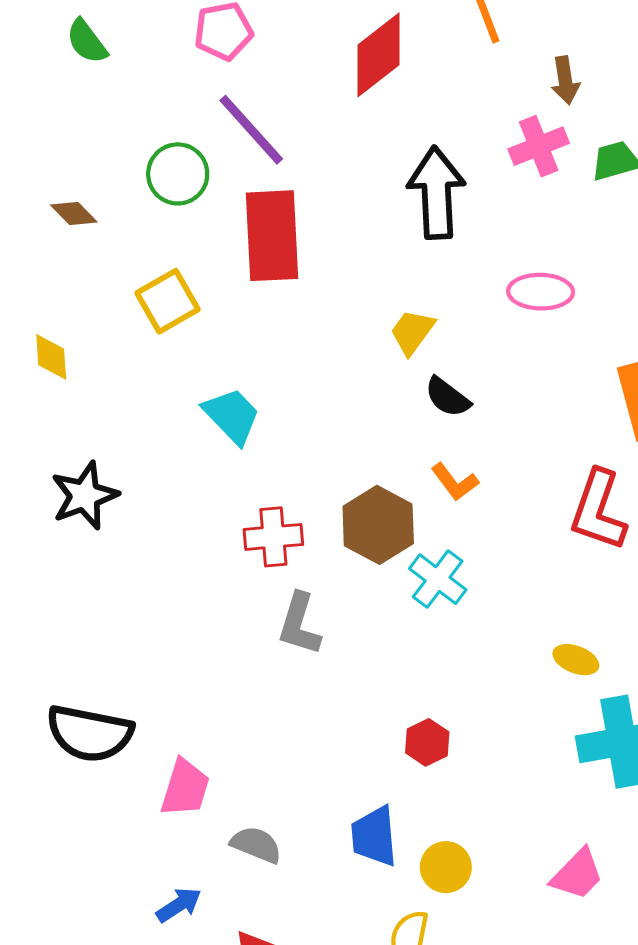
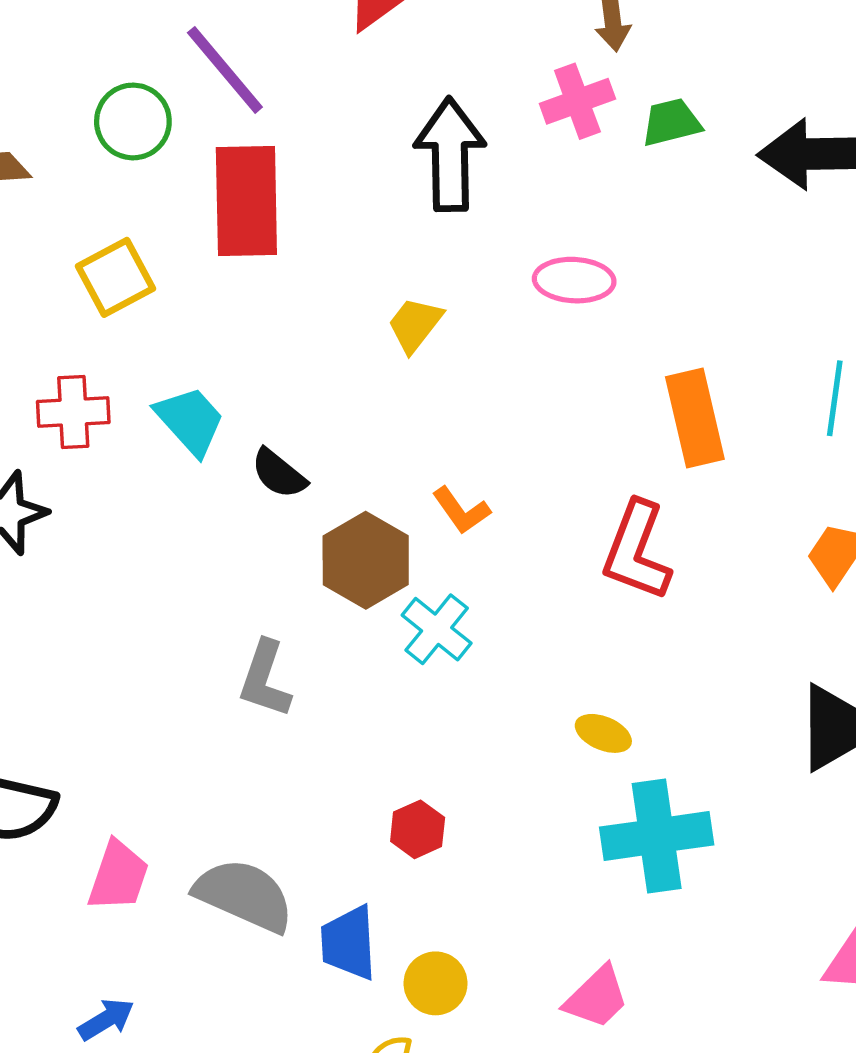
black semicircle: (447, 397) -> (279, 474), moved
red cross: (273, 537) -> (73, 412), moved
gray semicircle: (256, 845) -> (244, 895), moved, size x1.6

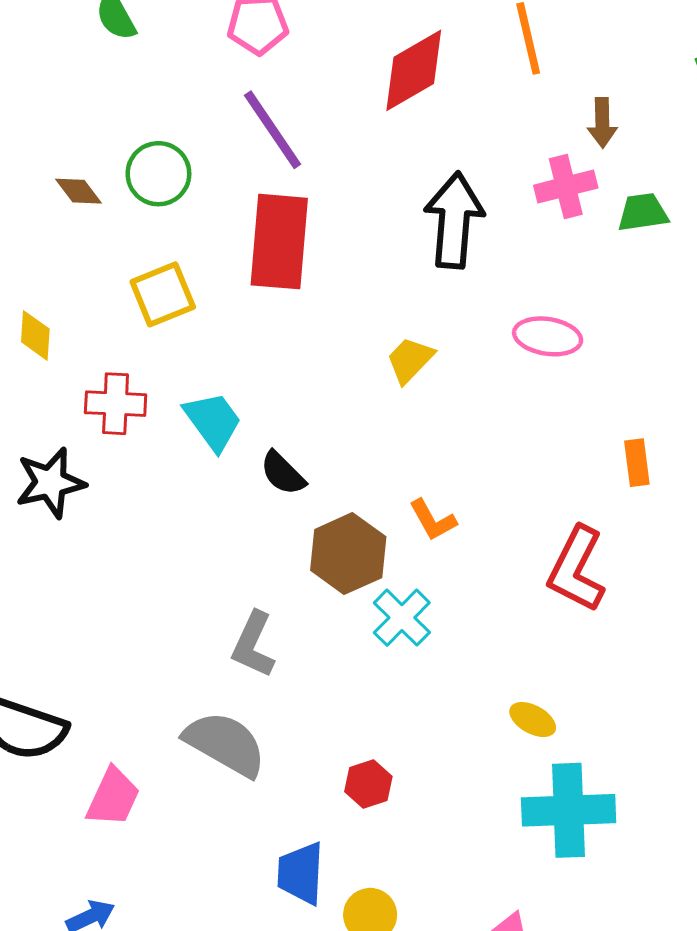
green circle: (133, 121) -> (158, 174), moved
orange rectangle: (695, 418) -> (637, 463), size x0.6
gray semicircle: (244, 895) -> (225, 744), moved

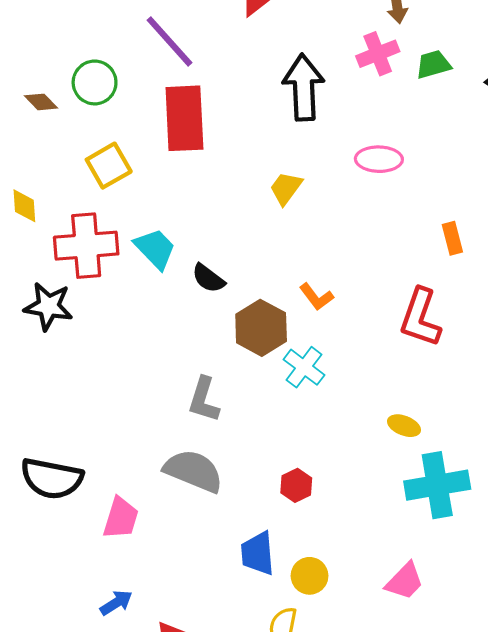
red cross: (116, 404) -> (86, 246), size x1.5
black star: (50, 483) -> (48, 306), turned 30

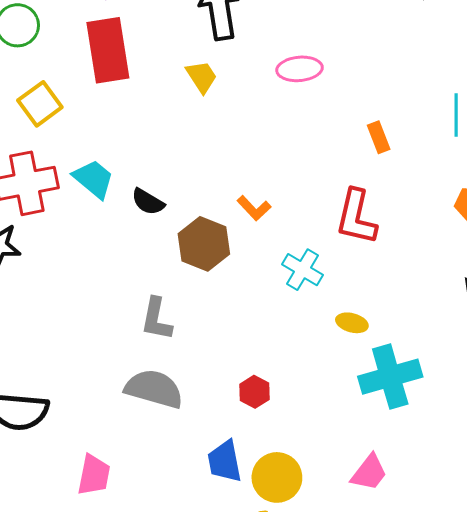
yellow trapezoid: (286, 188) -> (202, 77), moved, turned 117
cyan cross: (304, 367) -> (303, 270), moved
pink trapezoid: (121, 518) -> (94, 475), moved
yellow circle: (310, 576) -> (277, 477), size x1.4

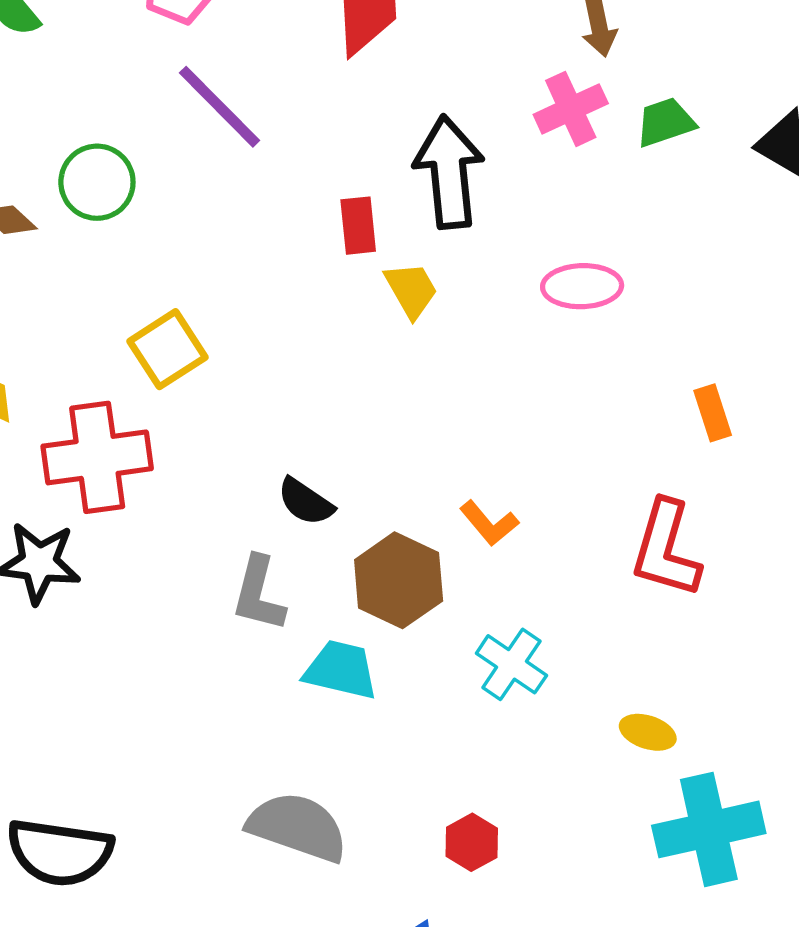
red rectangle: (108, 50) -> (358, 226), moved, size x0.5
yellow square: (40, 104) -> (167, 349), moved
cyan trapezoid: (94, 179) -> (341, 670), moved, turned -30
cyan cross: (303, 270) -> (511, 664), moved
gray L-shape: (156, 319) -> (259, 594), moved

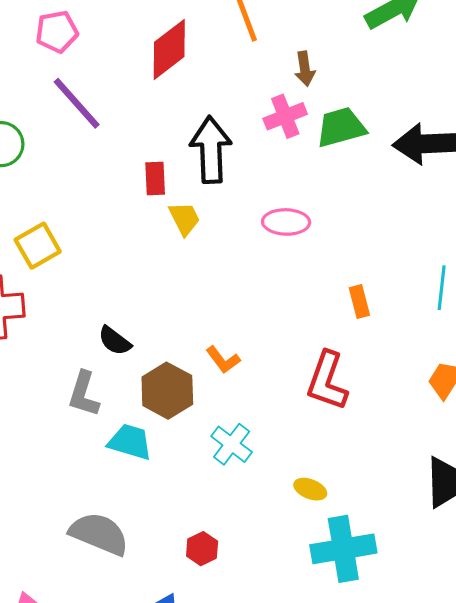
green trapezoid: (665, 122) -> (341, 127), size x1.4

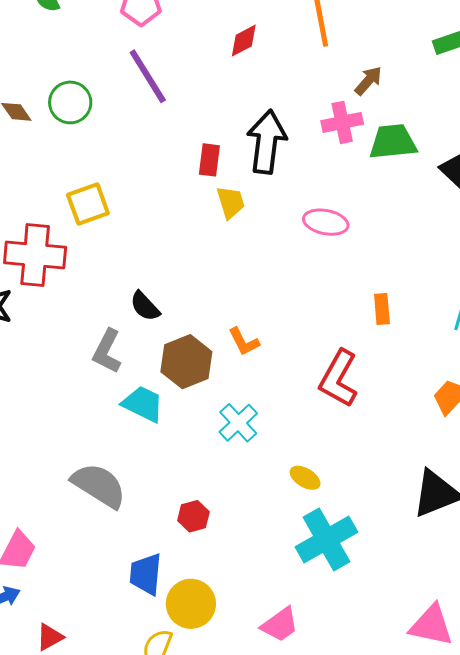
red diamond: (169, 49) -> (244, 41), size x0.6
brown arrow: (305, 69) -> (368, 81), turned -140
cyan cross: (343, 549) -> (326, 539), turned -30

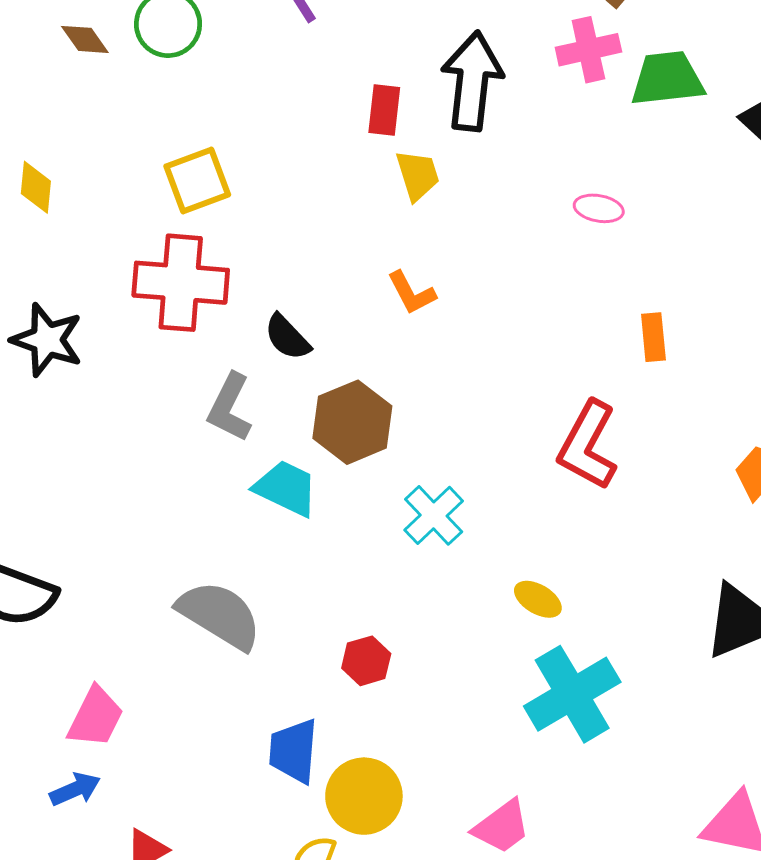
pink ellipse: (326, 222) -> (599, 208), moved, size x0.7
red cross: (35, 255) -> (181, 283), moved
orange L-shape: (244, 342) -> (412, 293), moved

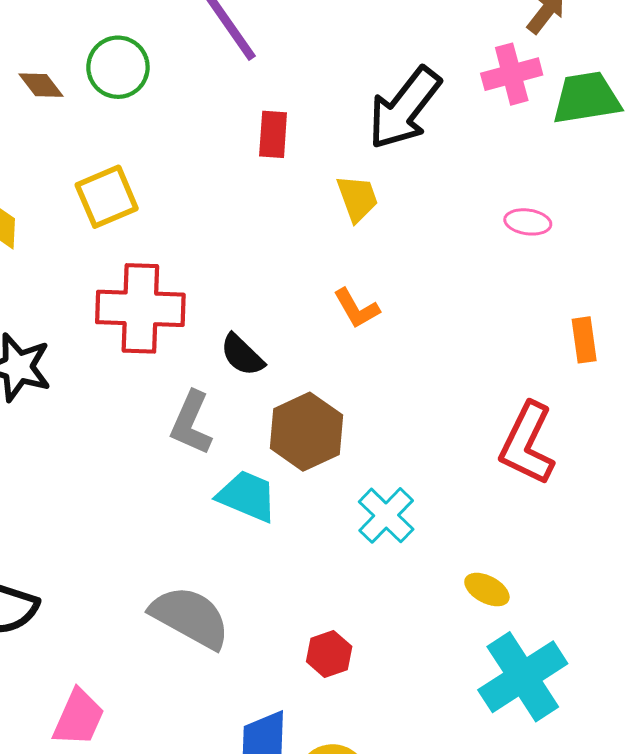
black arrow: (472, 81) -> (404, 108), turned -146
red rectangle: (384, 110) -> (273, 134), moved
yellow square: (197, 180) -> (107, 197), moved

